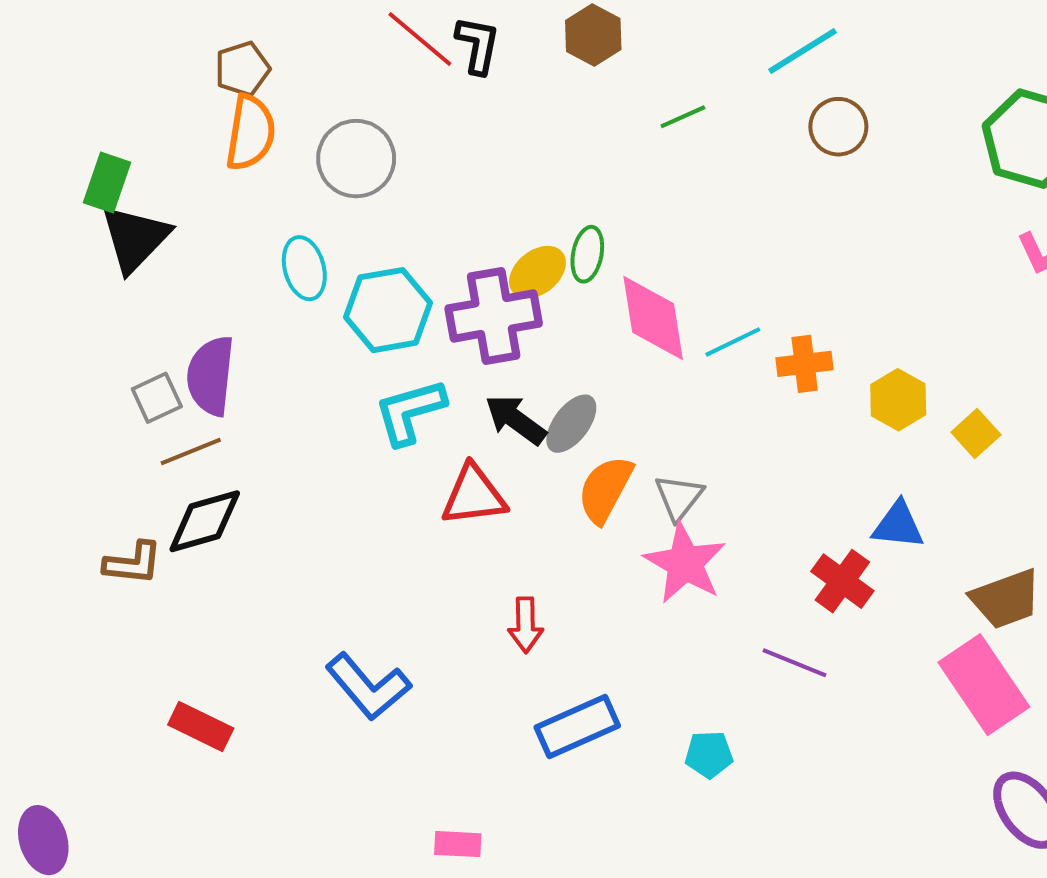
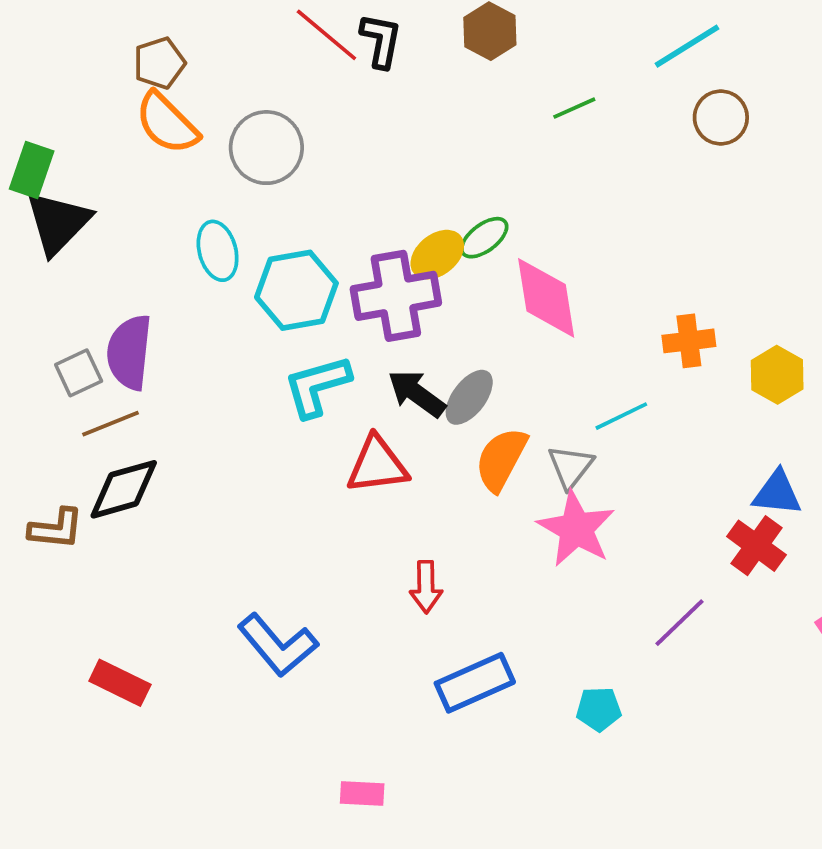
orange semicircle: (251, 133) -> (167, 123), turned 126
green ellipse: (587, 254) -> (484, 238), turned 42
cyan line: (733, 342) -> (621, 416), moved
red cross: (842, 581) -> (756, 546), moved
purple line: (795, 663) -> (679, 623), turned -66

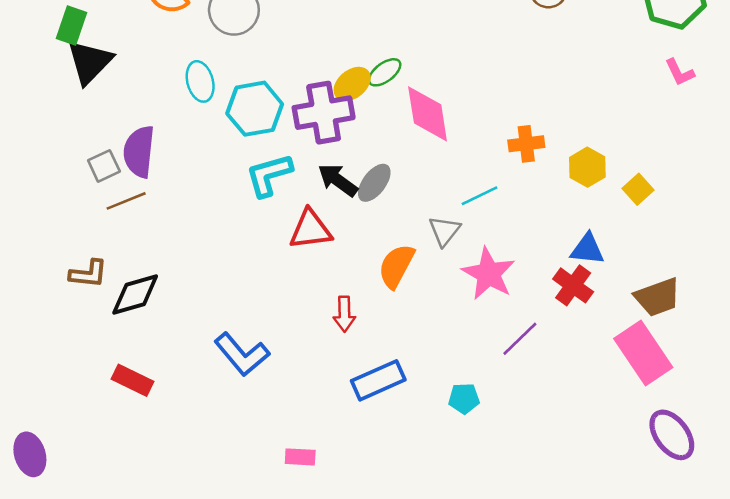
orange semicircle: (501, 459) -> (396, 266), moved
black diamond: (124, 489) -> (135, 295), moved
pink star: (576, 529) -> (489, 274), moved

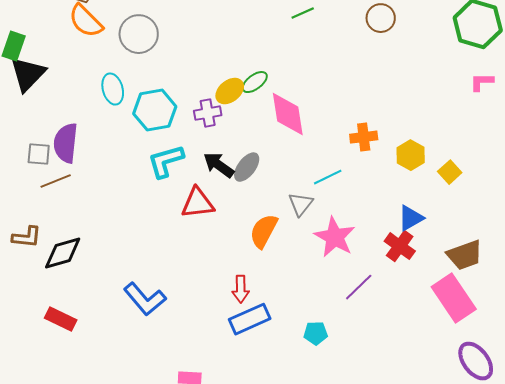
pink L-shape: (680, 72) -> (482, 82), turned 115
purple cross: (324, 113) -> (208, 113), size x0.6
gray square: (104, 166) -> (39, 154), turned 30
blue triangle: (587, 249) -> (411, 218), turned -36
red arrow: (344, 314) -> (241, 289), moved

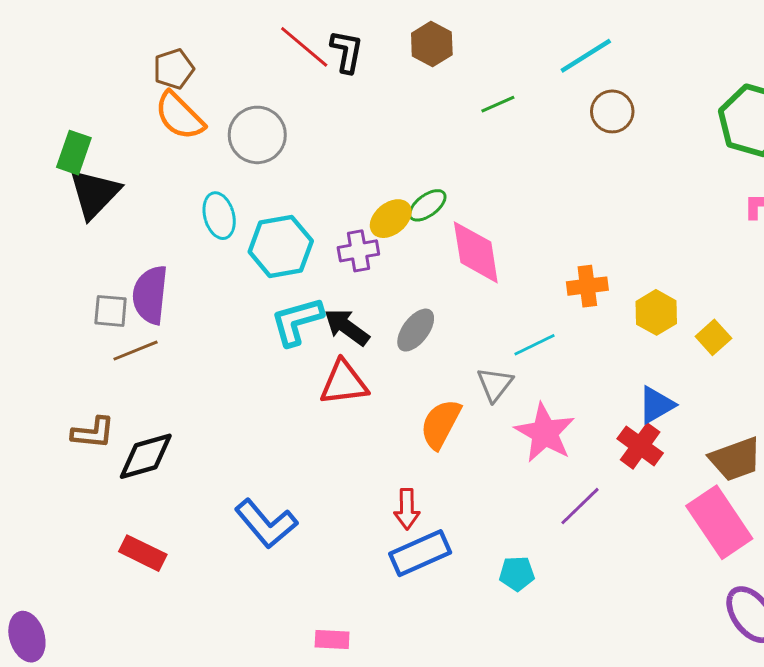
black arrow: (219, 165) -> (347, 327), moved

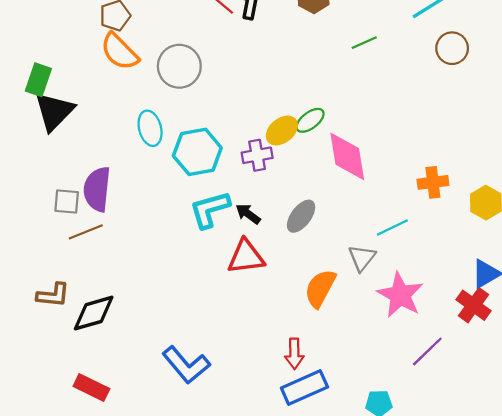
black arrow: (347, 327) -> (248, 214), size x0.7

